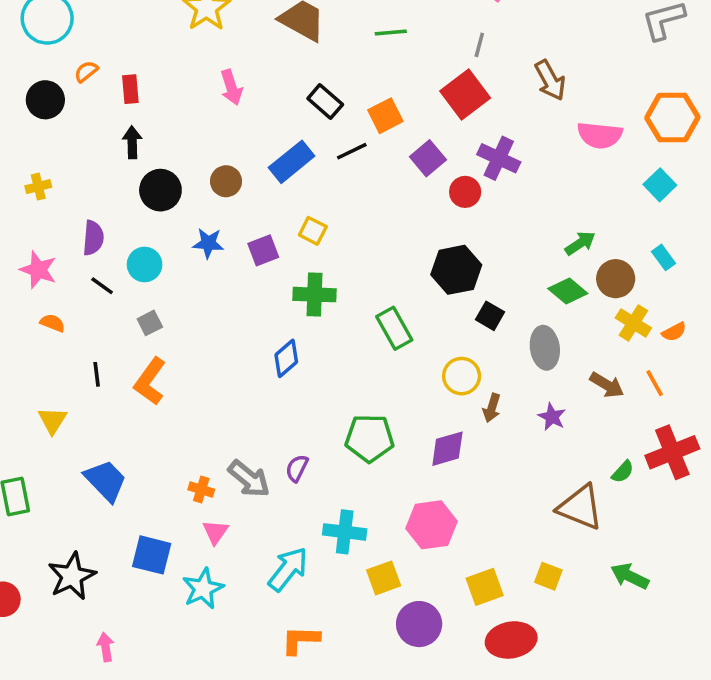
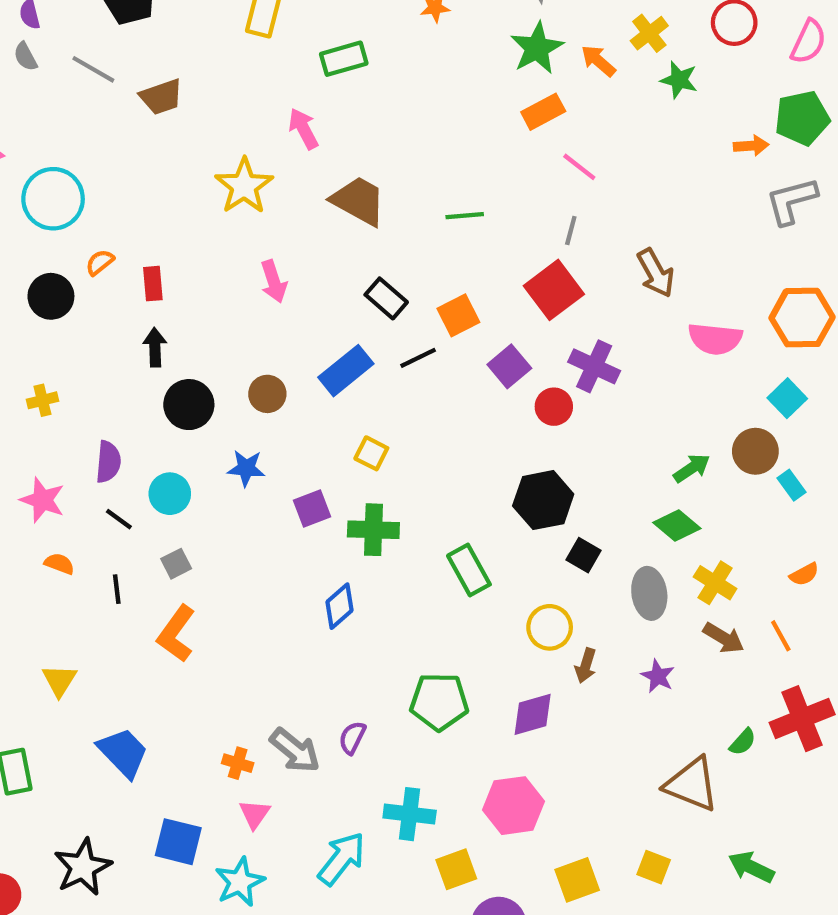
purple square: (263, 250) -> (312, 509), moved
brown circle: (616, 279) -> (755, 451), moved
yellow cross: (633, 323) -> (715, 583), moved
black line: (97, 374) -> (117, 589), moved

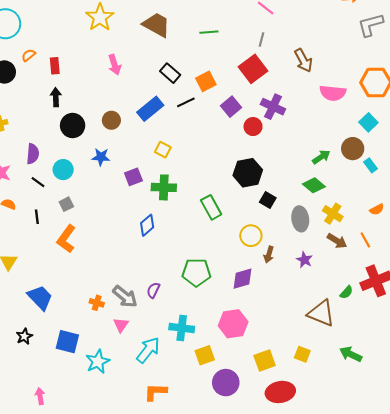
pink triangle: (255, 814) -> (121, 325), moved
black star: (83, 867) -> (24, 336), moved, size x0.6

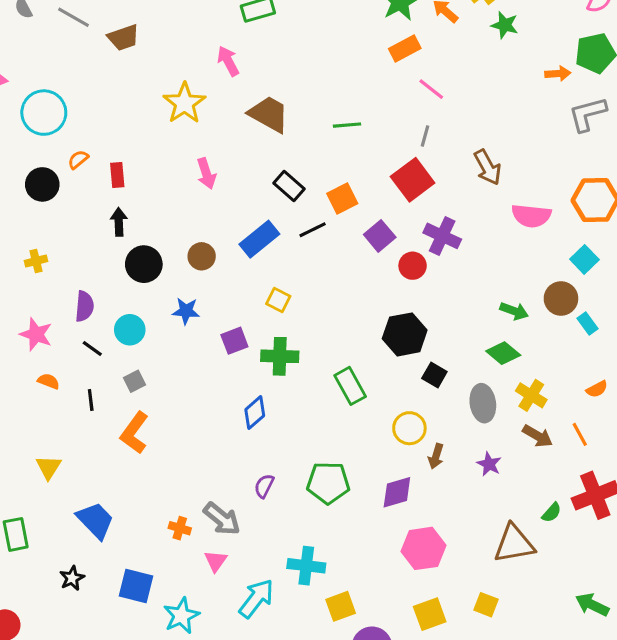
green arrow: (321, 157) -> (514, 311), turned 54
purple semicircle: (153, 290) -> (264, 486), moved
brown triangle: (321, 313) -> (514, 544), turned -32
pink hexagon: (233, 324) -> (423, 548), moved
green arrow: (351, 354) -> (592, 605), moved

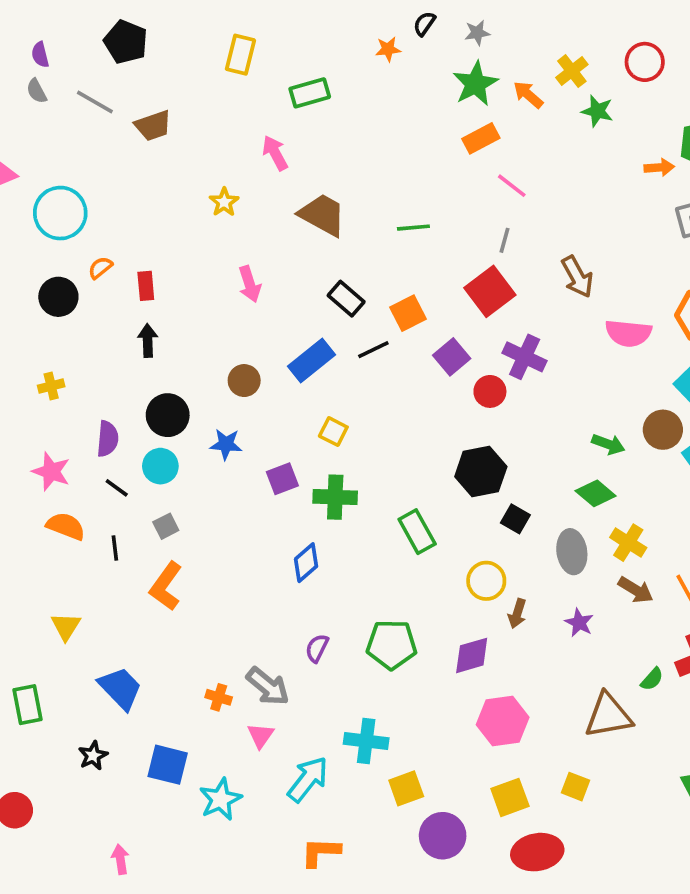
yellow star: (184, 103) -> (224, 202), size x0.6
black circle: (144, 264) -> (168, 415), moved
orange semicircle: (49, 381) -> (66, 526), size x1.5

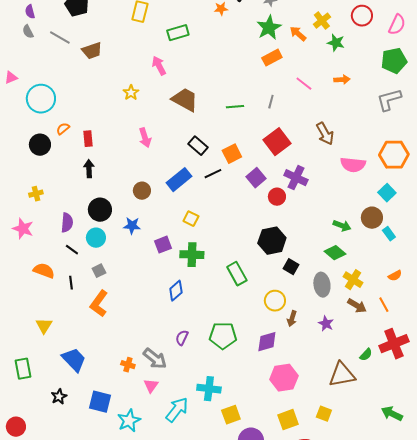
orange arrow: (659, 168) -> (342, 80), moved
pink line: (512, 186) -> (304, 84), moved
gray line: (504, 240) -> (271, 102), moved
pink star: (51, 472) -> (23, 229), moved

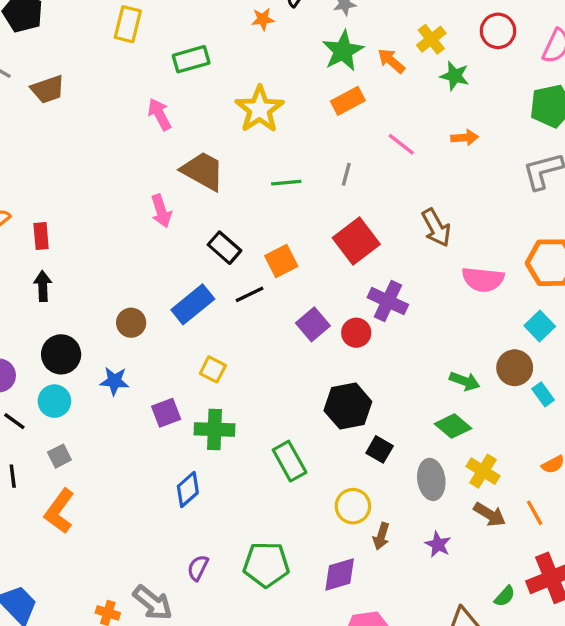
yellow star: (131, 93) -> (260, 109), moved, size x1.8
pink arrow: (145, 138) -> (161, 211), moved
purple square: (256, 178) -> (313, 324), moved

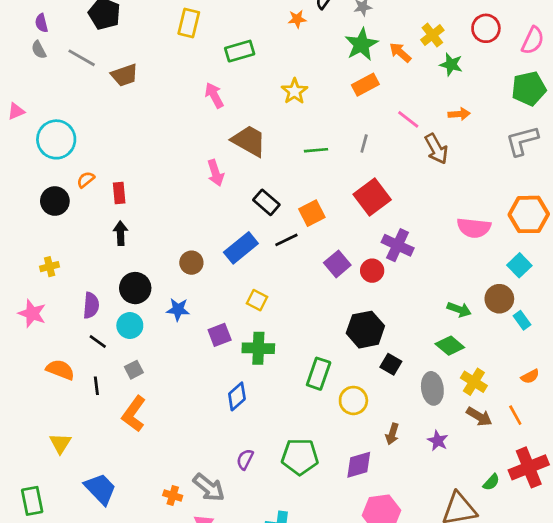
yellow star: (260, 109) -> (294, 91), size x0.7
brown arrow: (436, 228) -> (436, 149), moved
green rectangle: (290, 461) -> (319, 374), turned 48
yellow circle: (353, 506) -> (353, 400), moved

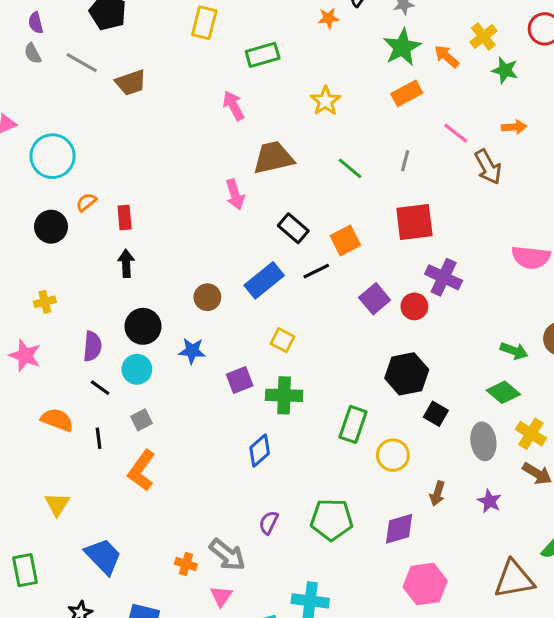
brown trapezoid: (249, 141) -> (273, 158), turned -42
green line: (316, 150) -> (350, 168), turned 45
red square: (372, 197) -> (414, 222), turned 30

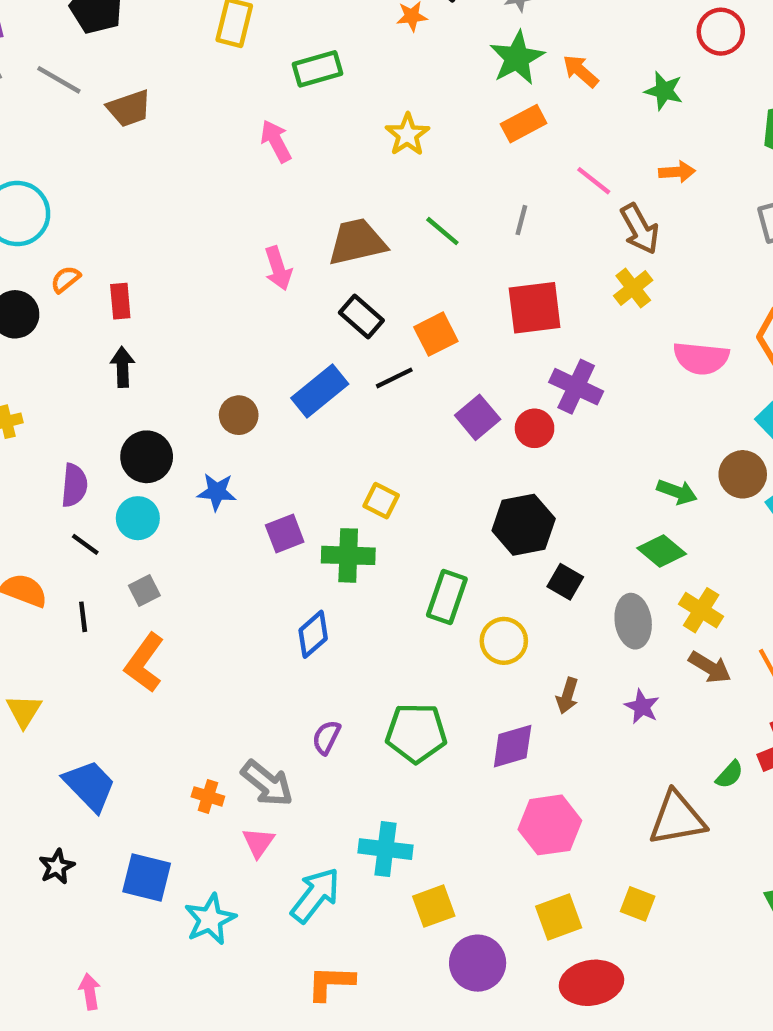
yellow cross: (483, 37) -> (633, 288), moved
brown trapezoid: (273, 158) -> (357, 242), moved
yellow square: (283, 340) -> (381, 501), moved

